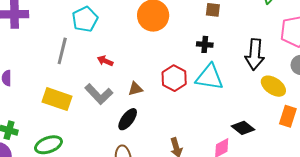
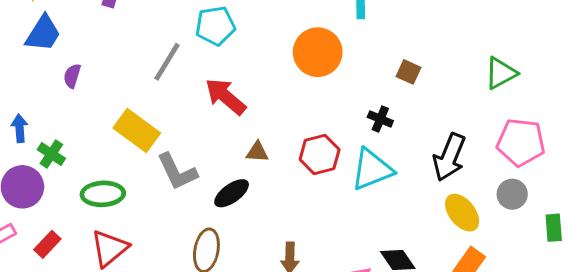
red arrow: (105, 61) -> (226, 97), size x1.8
cyan triangle: (209, 77) -> (372, 169), turned -48
gray L-shape: (99, 94) -> (177, 172), moved

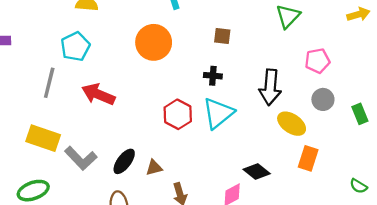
pink pentagon: (521, 142) -> (317, 61), size x0.7
brown triangle: (257, 152) -> (154, 168), moved

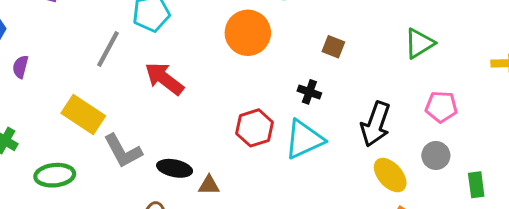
black ellipse: (124, 161) -> (175, 168), turned 50

